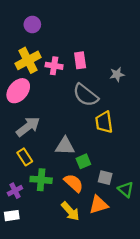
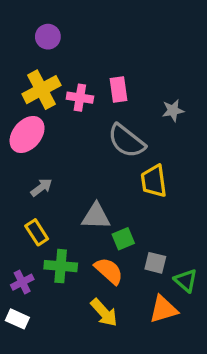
gray arrow: (28, 127) -> (41, 187), size x0.6
orange triangle: (99, 205) -> (163, 309), moved
white rectangle: (12, 216) -> (17, 319), turned 32

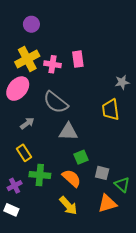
gray star: (173, 110) -> (122, 82), moved
gray semicircle: (126, 141) -> (56, 102), moved
yellow trapezoid: (154, 181) -> (111, 110), moved
gray triangle: (96, 216) -> (68, 132), moved

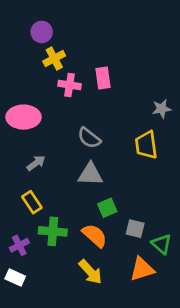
yellow cross: (27, 59) -> (54, 58), moved, size x0.7
pink ellipse: (18, 89) -> (24, 117), turned 50
gray semicircle: (56, 102) -> (89, 138), moved, size x0.7

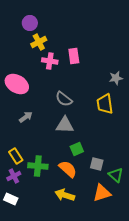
pink ellipse: (24, 117) -> (17, 84), turned 30
yellow rectangle: (32, 202) -> (16, 156), moved
yellow arrow: (90, 272) -> (65, 195), turned 150

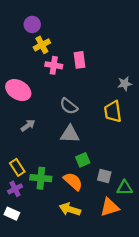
green triangle: (116, 175) -> (125, 188), turned -42

